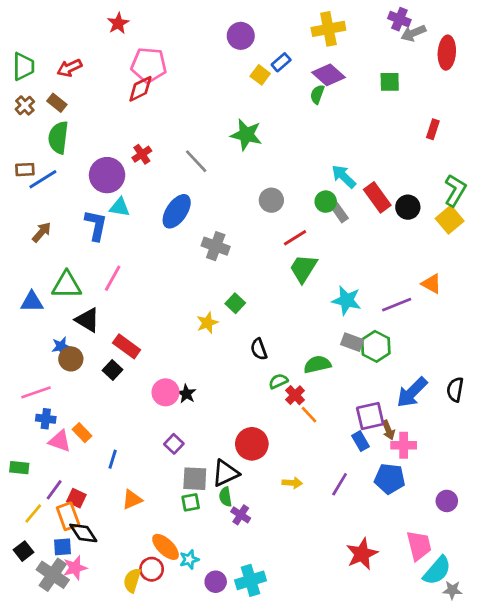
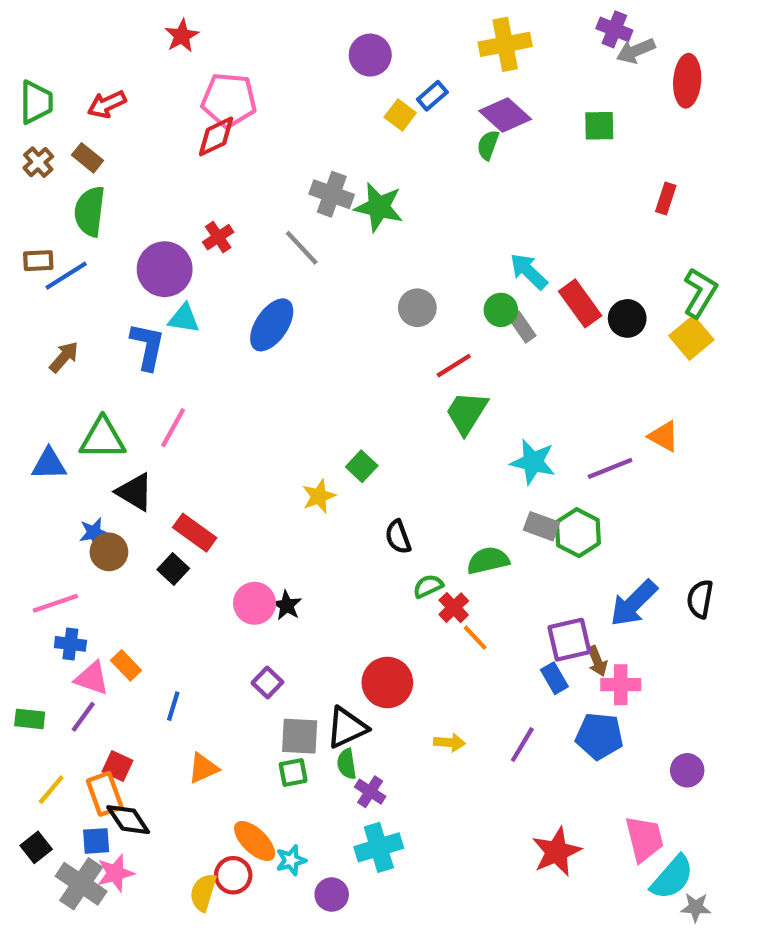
gray cross: (216, 246) -> (332, 194), moved
purple line: (54, 490) -> (83, 717), moved
cyan cross: (250, 580) -> (379, 847), moved

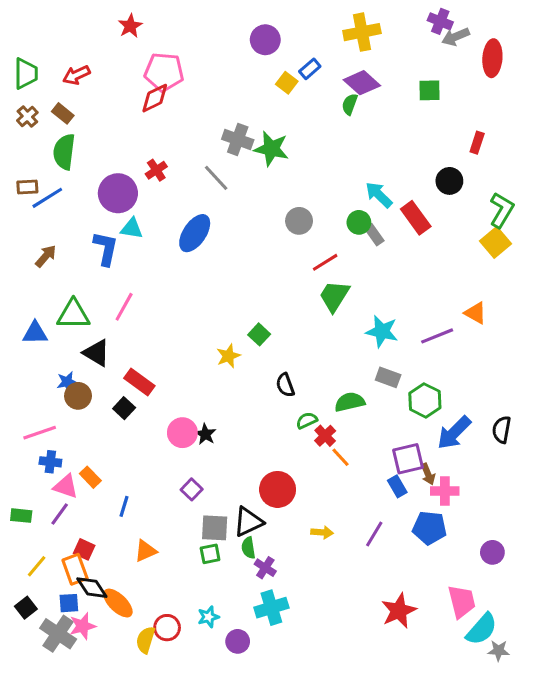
black circle: (627, 318) -> (449, 181), moved
green hexagon: (578, 533) -> (425, 400), moved
orange ellipse: (255, 841) -> (118, 603), moved

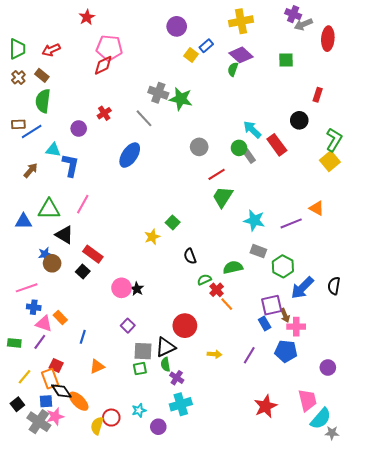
purple circle: (118, 193) -> (79, 128), size x0.6
cyan triangle: (132, 229) -> (53, 150), moved

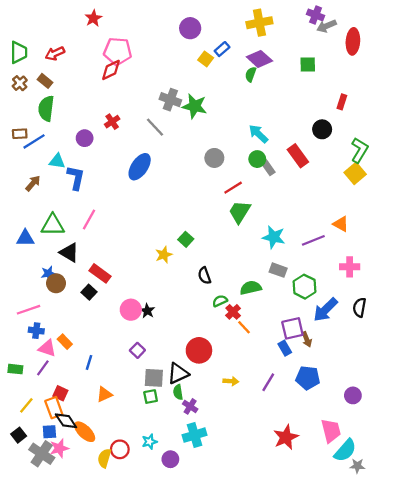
cyan arrow: (252, 130) -> (258, 134), moved
pink cross: (296, 327) -> (350, 267), moved

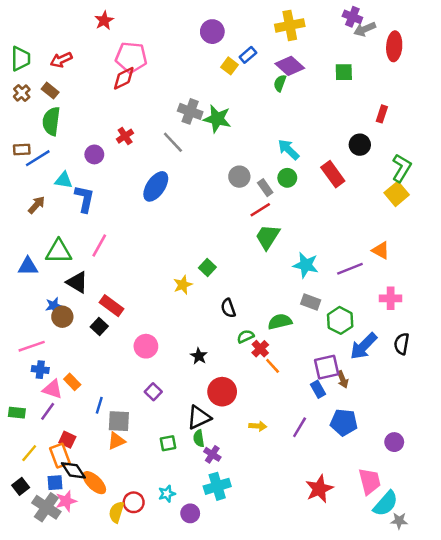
gray rectangle: (268, 168) -> (265, 188), moved
black star: (147, 311) -> (199, 356), moved
gray square: (154, 378) -> (119, 421), moved

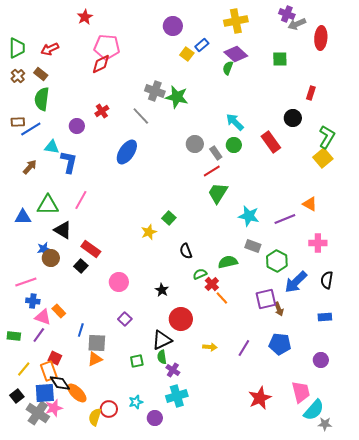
blue rectangle: (318, 389) -> (325, 317), moved, turned -64
blue square: (55, 483) -> (45, 393), size x1.5

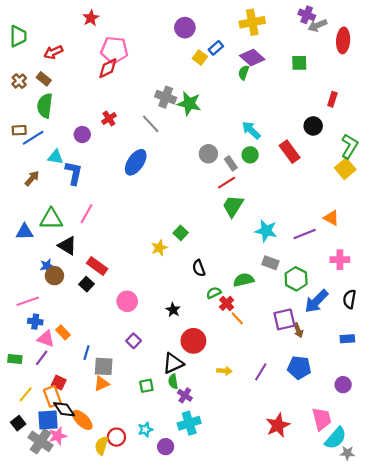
green trapezoid: (17, 48) -> (18, 36), moved

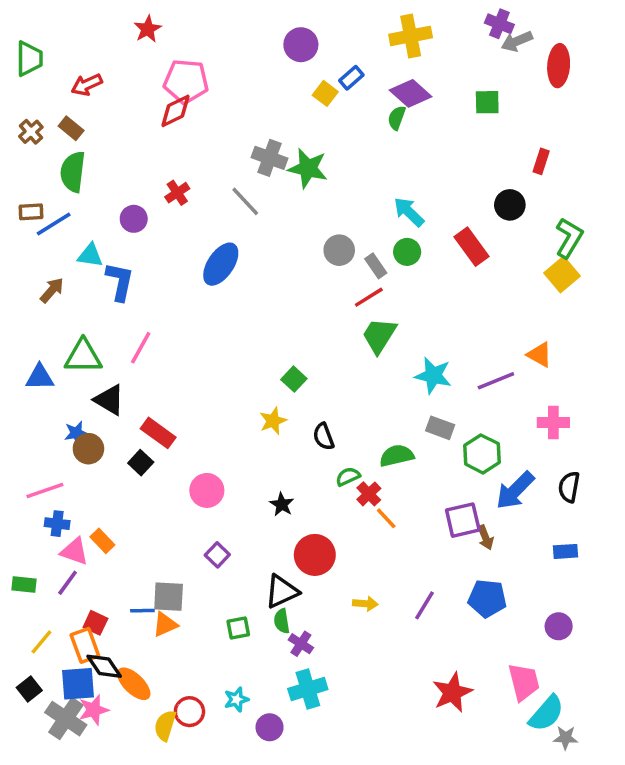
yellow star: (159, 248) -> (273, 421), moved
blue line: (87, 353) -> (142, 611), moved, turned 72

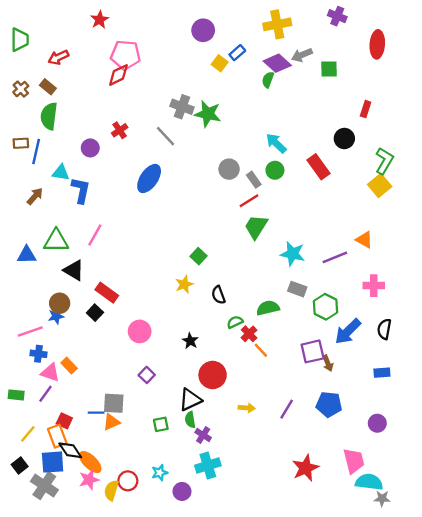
gray arrow: (517, 41) -> (302, 55), moved
blue line: (54, 224) -> (36, 151), turned -45
blue star: (76, 433) -> (56, 316), moved
pink star: (94, 710) -> (89, 480), moved
cyan semicircle: (546, 713) -> (369, 482), turned -124

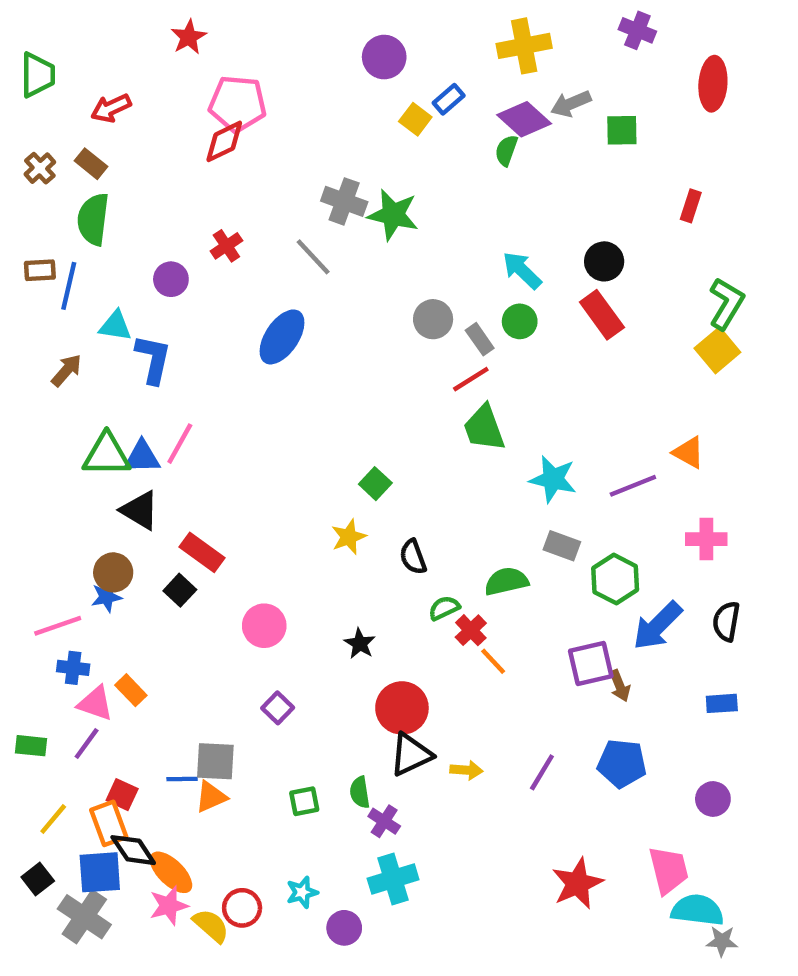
black circle: (344, 138) -> (604, 261), moved
green trapezoid: (256, 227) -> (484, 428), turned -52
blue triangle: (27, 255) -> (142, 457), moved
black triangle: (190, 400) -> (411, 755), moved
yellow semicircle: (111, 490) -> (211, 926), turned 114

